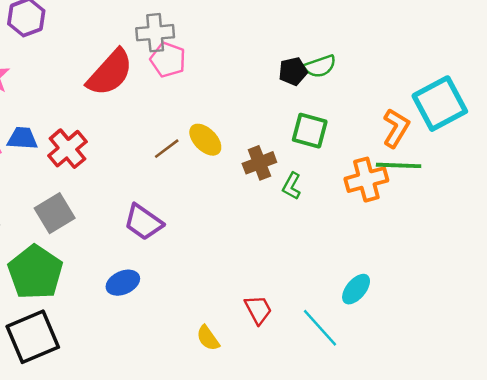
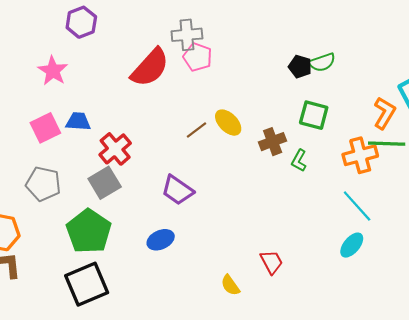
black pentagon: (293, 71) -> (300, 67), turned 30
red cross: (67, 149) -> (115, 149), moved
cyan line: (320, 328) -> (357, 206), moved

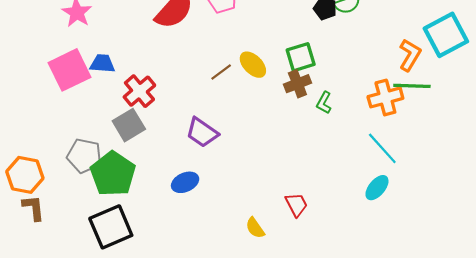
green square: (314, 115) -> (301, 57), moved, turned -32
pink square: (45, 128) -> (69, 70), size x1.4
gray pentagon: (43, 184) -> (84, 156), moved

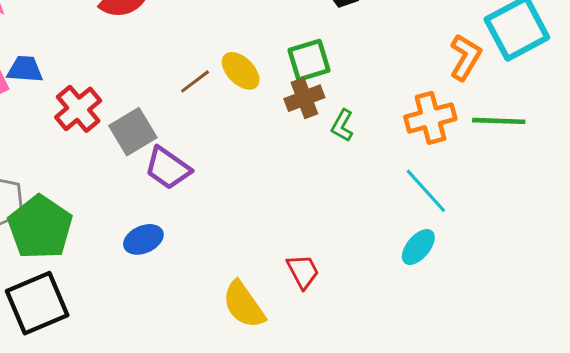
green line: (412, 86) -> (499, 121), moved
gray square: (129, 125) -> (133, 132), moved
yellow semicircle: (255, 228) -> (244, 305), size x1.6

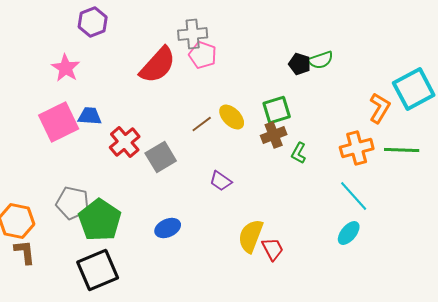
purple trapezoid: (168, 168) -> (221, 181), moved, size x0.7
yellow semicircle: (244, 305) -> (251, 236), moved, turned 56

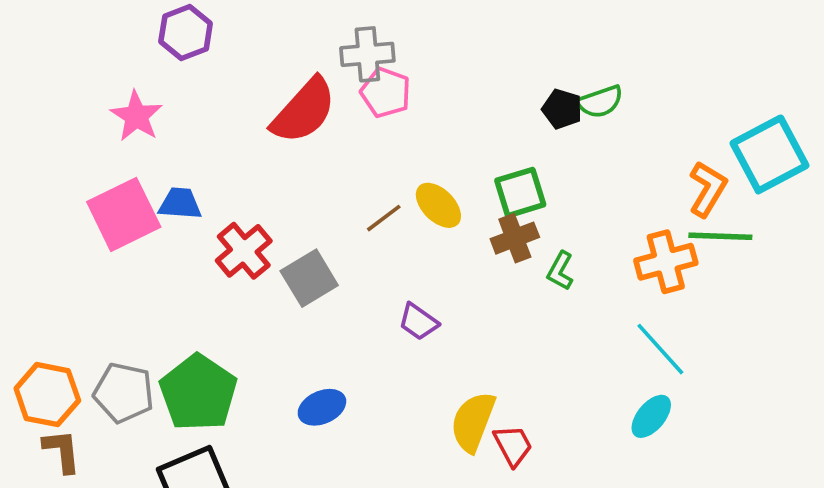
green line: (402, 150) -> (720, 236), moved
gray pentagon: (73, 203) -> (124, 393), moved

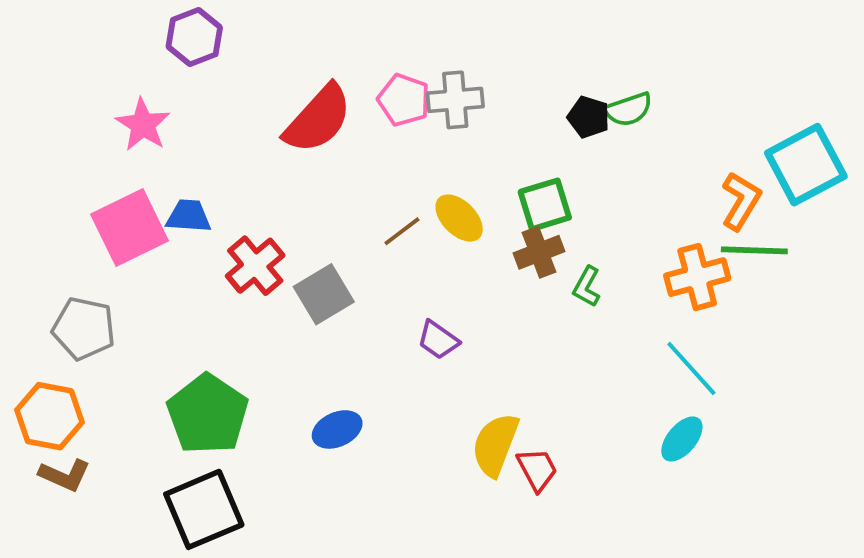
gray cross: (367, 54) -> (455, 100), moved
gray pentagon: (124, 393) -> (84, 328), moved
brown L-shape: (62, 451) -> (65, 475), turned 120

